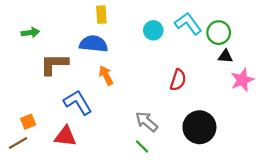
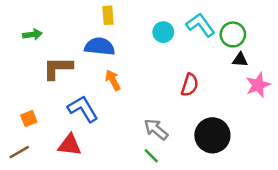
orange square: (28, 122) -> (29, 119), moved

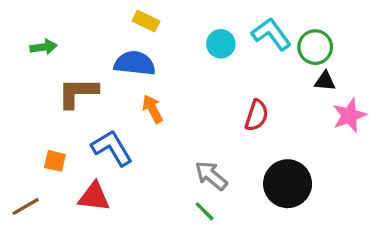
yellow rectangle: (108, 15) -> (146, 21), turned -60
orange square: (29, 119) -> (55, 161), moved, turned 35

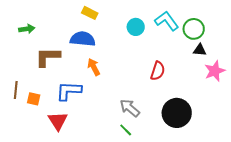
blue L-shape: (112, 148) -> (69, 91), turned -56
red triangle: (94, 197) -> (58, 121), turned 50
brown line: (26, 206) -> (16, 90), moved, turned -54

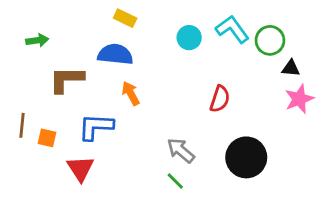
black triangle: (200, 50) -> (291, 68), moved

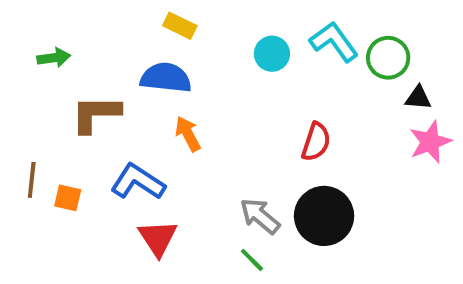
blue L-shape: (96, 127) -> (138, 182), turned 30
black circle: (246, 157) -> (324, 216), moved
red triangle: (80, 169) -> (158, 238), moved

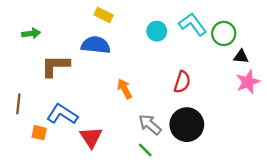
orange arrow: (188, 134) -> (125, 89), moved
blue L-shape: (138, 182) -> (62, 114), moved
orange square: (68, 198) -> (39, 133), moved

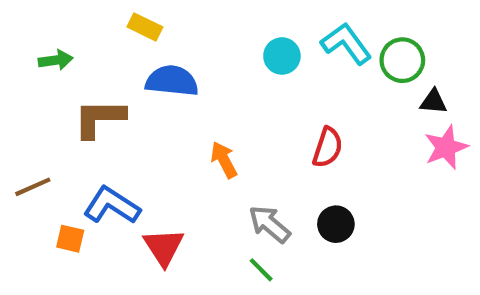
yellow rectangle: (104, 15) -> (145, 27), moved
brown line: (18, 104) -> (33, 187), turned 60
black circle: (187, 125) -> (336, 224), size x0.6

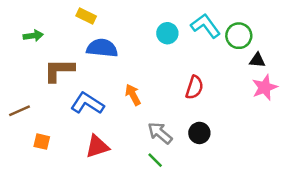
blue L-shape: (112, 205) -> (87, 103), moved
red triangle: (164, 247) -> (97, 147), turned 45

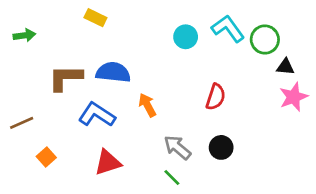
green arrow: (33, 36) -> (24, 35), moved
blue semicircle: (102, 48) -> (113, 72), moved
orange square: (42, 142) -> (46, 157), turned 35

